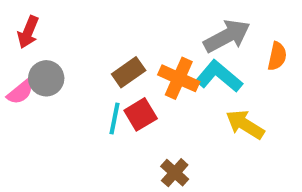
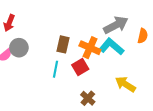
brown rectangle: (129, 72) -> (63, 44), turned -42
red square: (141, 114) -> (80, 67), moved
yellow arrow: (245, 124) -> (125, 84), moved

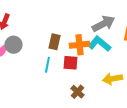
orange cross: (90, 48) -> (79, 45), turned -30
red square: (80, 67) -> (70, 63), turned 35
yellow arrow: (125, 84) -> (112, 79), turned -42

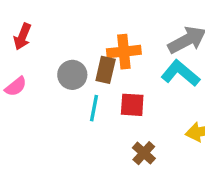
gray circle: (13, 45) -> (72, 75), moved
orange cross: (79, 45) -> (124, 52), moved

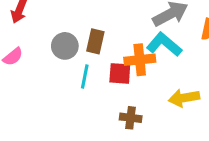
orange cross: (124, 52) -> (140, 60), moved
brown cross: (144, 153) -> (131, 118), turned -35

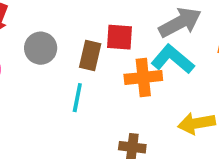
gray circle: (65, 46) -> (41, 48), moved
red square: (120, 73) -> (119, 37), moved

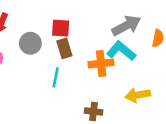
red square: (119, 37) -> (61, 28), moved
brown rectangle: (90, 55) -> (64, 48), turned -30

